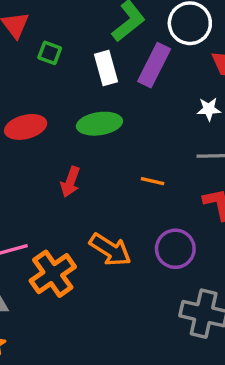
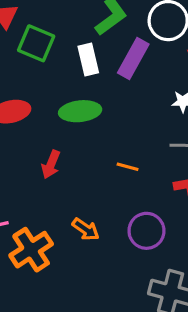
green square: (50, 53) -> (36, 43), size x1.6
orange arrow: (110, 250) -> (86, 229), size x0.7

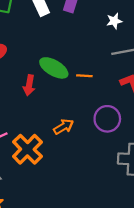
green ellipse: (80, 111) -> (54, 68), moved, turned 48
orange arrow: (86, 229) -> (64, 127), turned -54

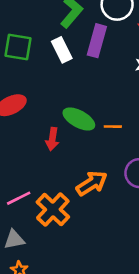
orange arrow: (64, 127) -> (92, 183), size x1.4

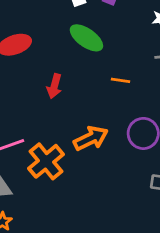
green ellipse: (79, 119) -> (86, 38), moved

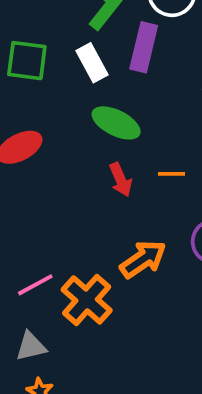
red arrow: (54, 86) -> (121, 180), moved, turned -30

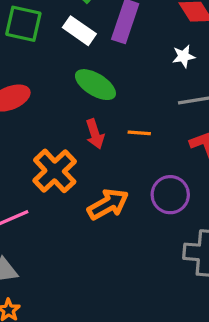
white rectangle: (92, 63) -> (79, 31), turned -32
orange cross: (87, 300) -> (55, 171), moved

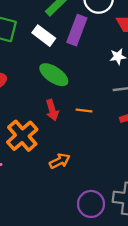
purple circle: (170, 195) -> (91, 204), moved
orange arrow: (108, 204) -> (60, 161), size x0.7

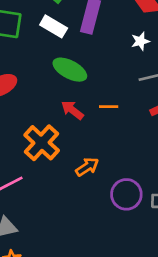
red arrow: (52, 110) -> (72, 110), turned 150
purple circle: (91, 204) -> (126, 194), moved

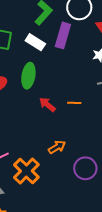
green ellipse: (70, 70) -> (28, 76), moved, turned 70
orange cross: (42, 143) -> (26, 171), moved

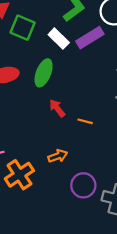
purple rectangle: (63, 35) -> (90, 38), turned 30
orange line: (74, 103) -> (85, 121), moved

